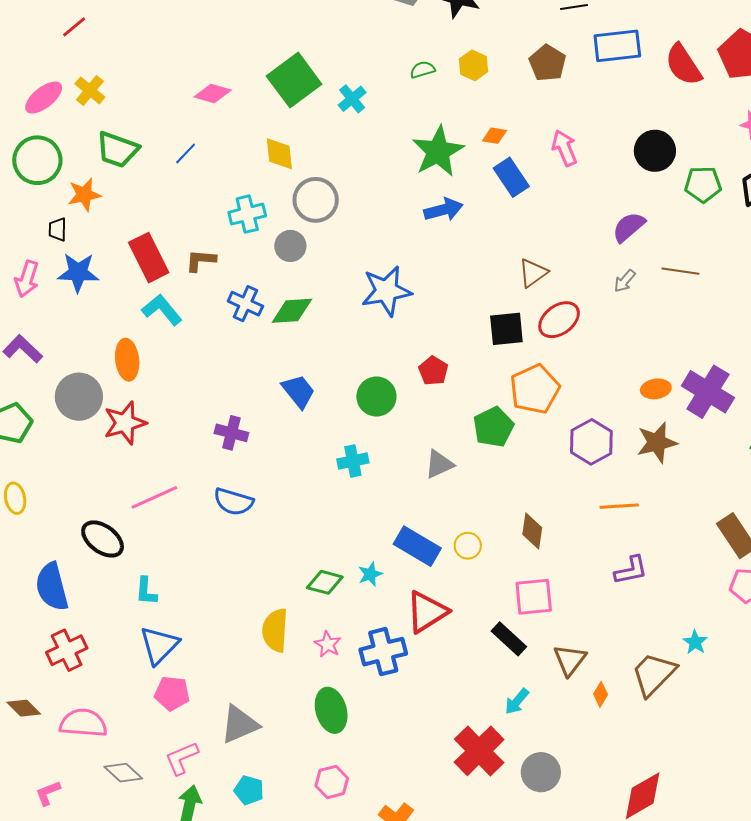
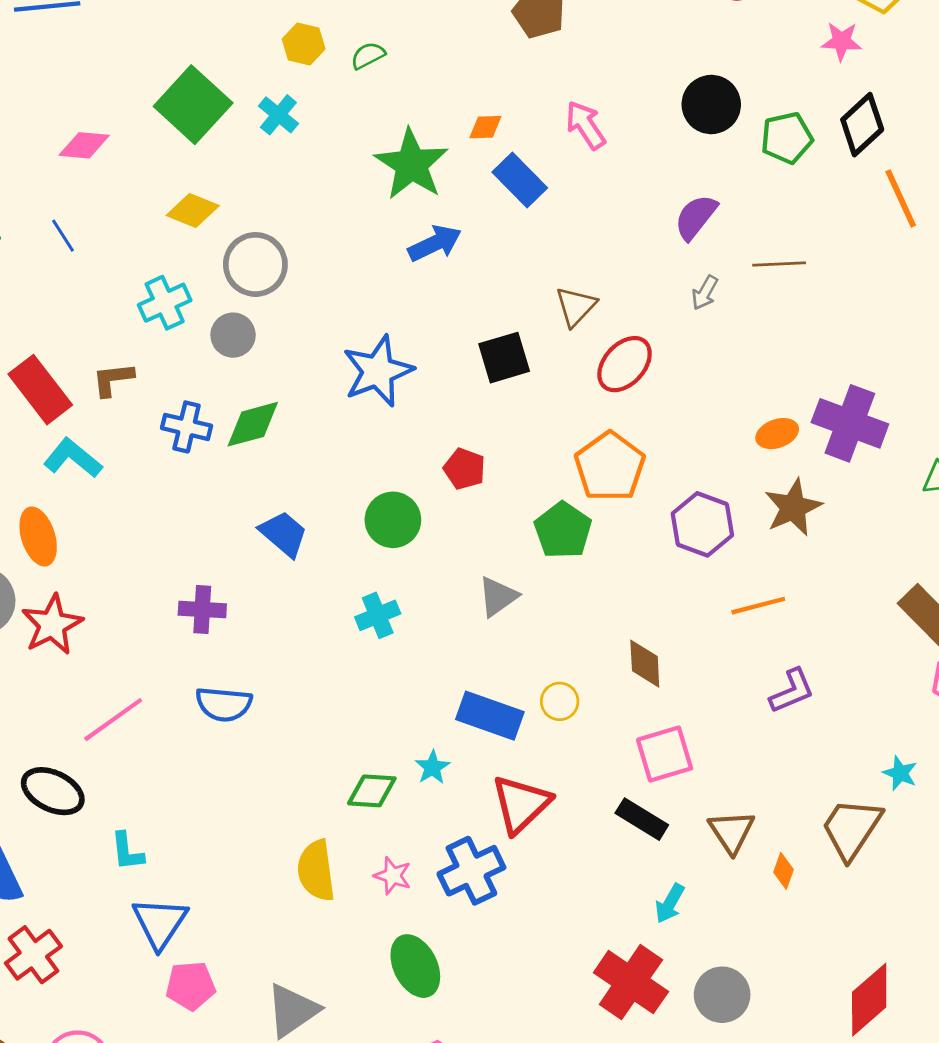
yellow hexagon: (474, 65) -> (304, 44), moved
blue line: (186, 154) -> (63, 236), turned -65
yellow diamond: (279, 154) -> (193, 211), turned -51
black square: (506, 329) -> (504, 358), moved

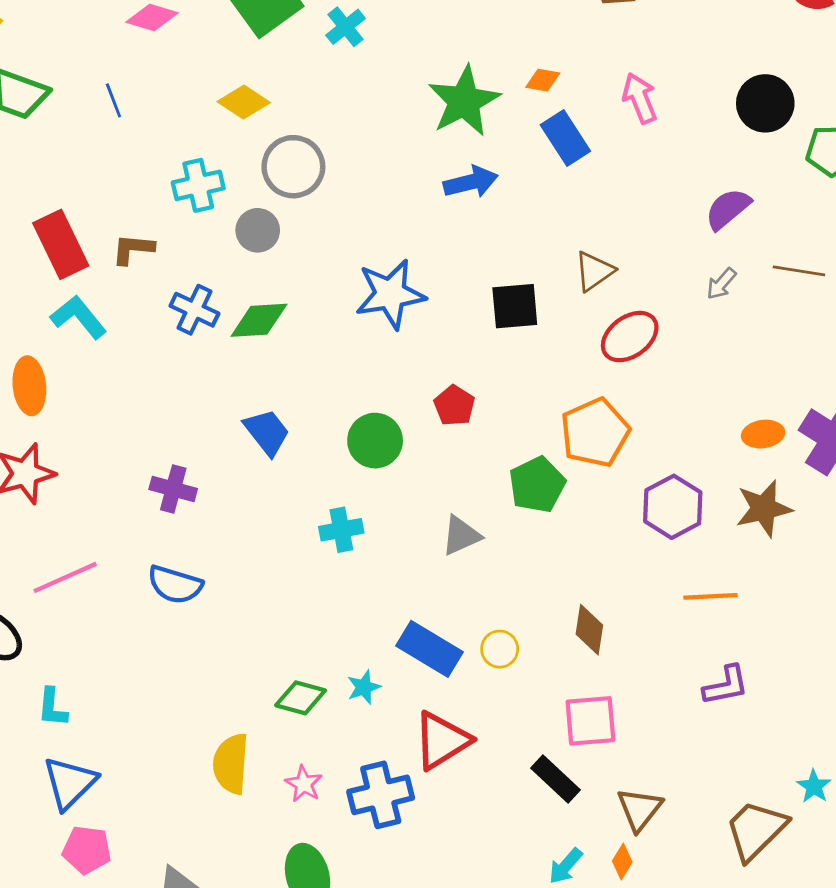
orange diamond: (783, 871) -> (622, 861), moved

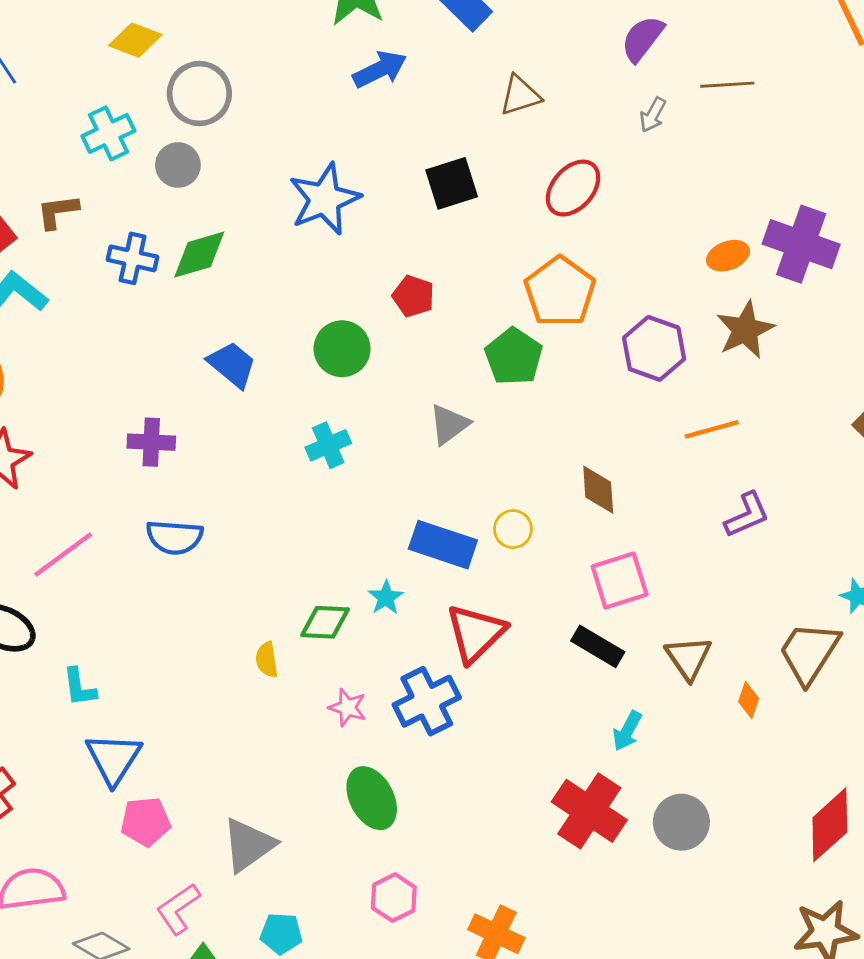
brown triangle: (594, 271) -> (520, 95), moved, turned 30
yellow semicircle: (231, 764) -> (267, 660), moved, size x0.6
orange diamond: (622, 861) -> (749, 700), moved

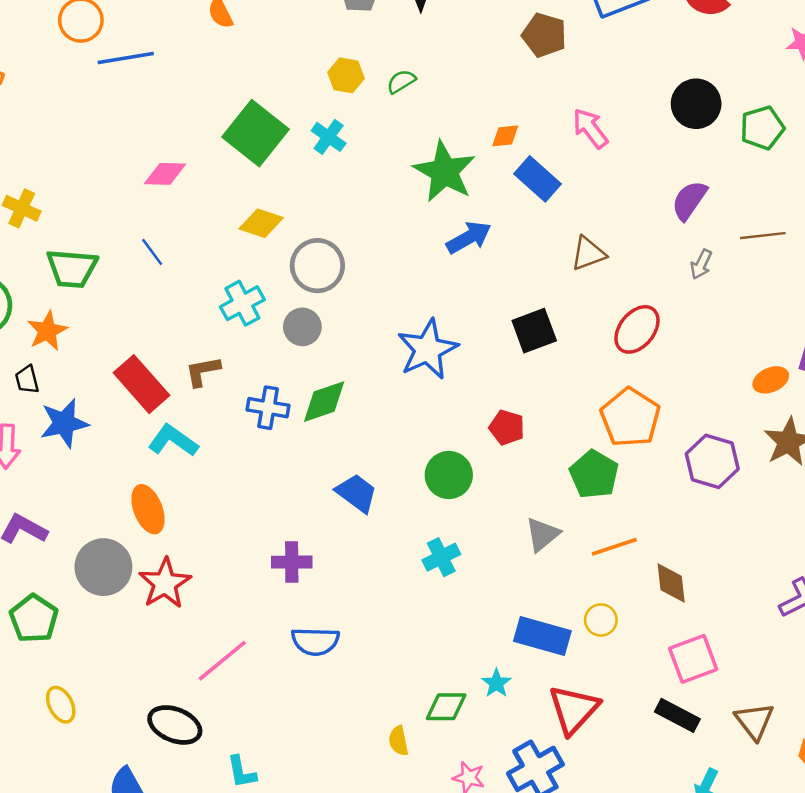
orange line: (712, 429) -> (614, 547), moved

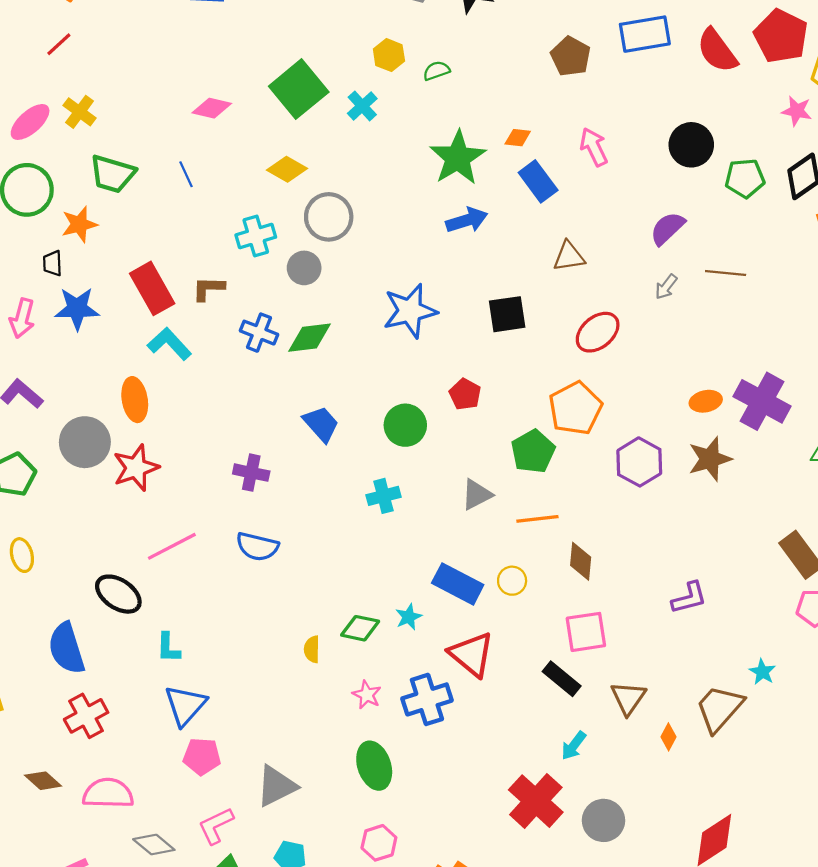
red triangle: (574, 709) -> (472, 654), turned -45

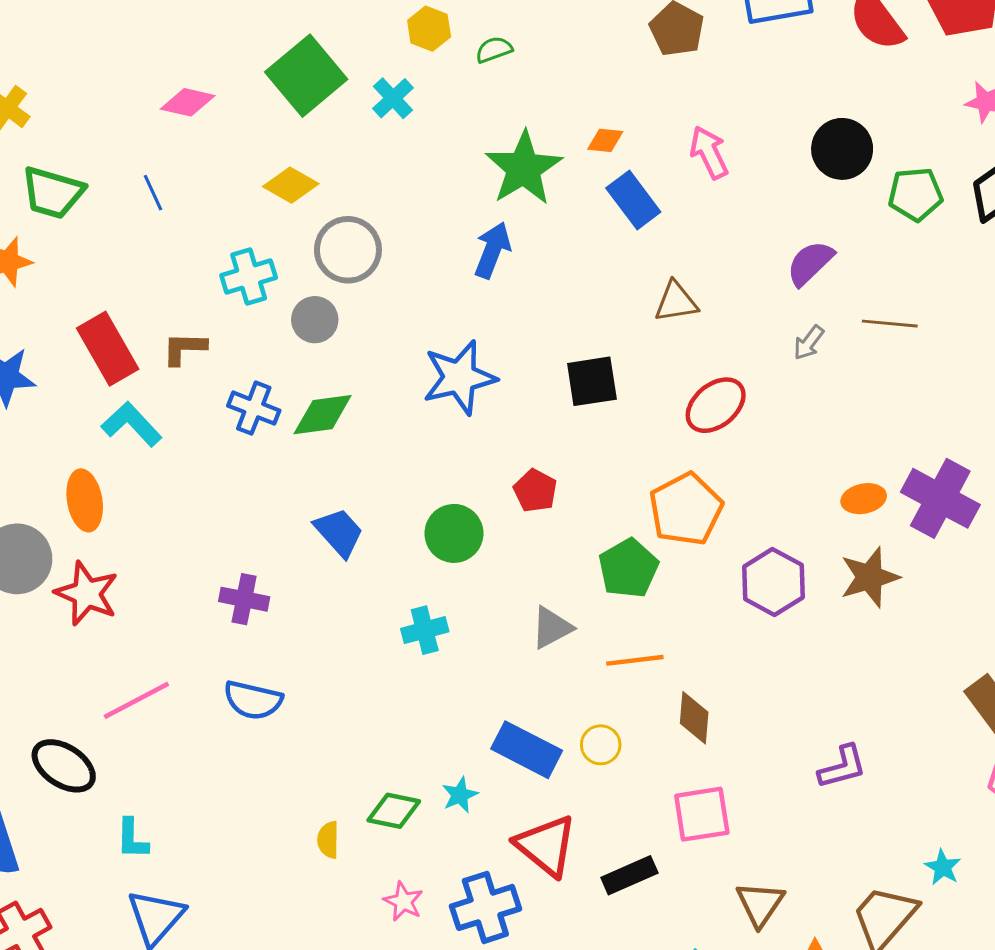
blue arrow: (467, 220) -> (492, 250), moved, turned -51
red star: (136, 468) -> (87, 593), turned -30
black rectangle: (562, 679) -> (629, 875), moved, turned -63

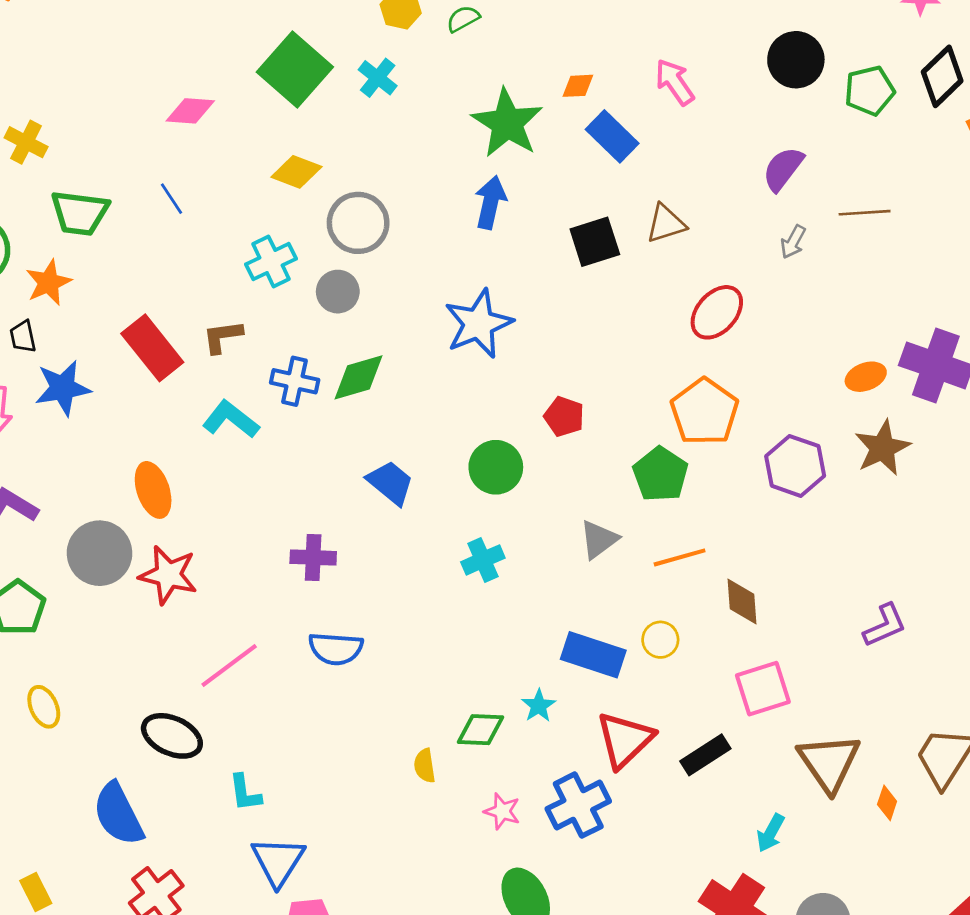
black square: (592, 381) -> (595, 242), moved
cyan L-shape: (132, 424) -> (231, 419), moved
red triangle: (546, 846) -> (625, 740), turned 46
brown triangle: (760, 904) -> (829, 763), size x1.4

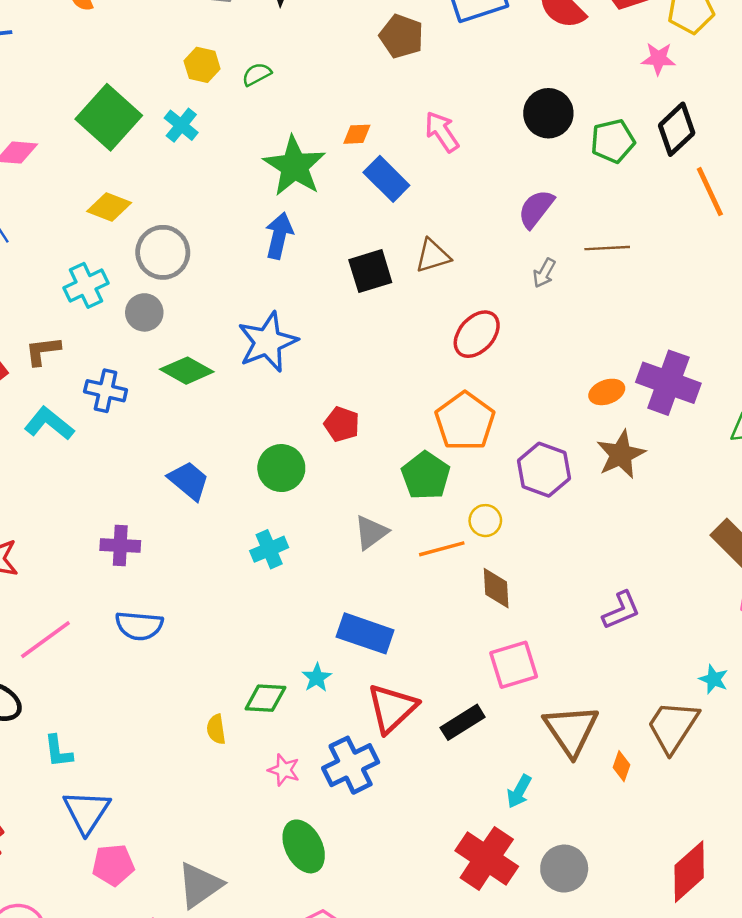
green diamond: (358, 377) -> (187, 371), moved, turned 45
yellow circle: (660, 640) -> (485, 521), moved

